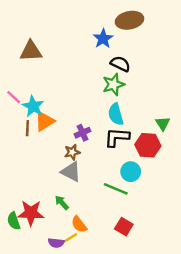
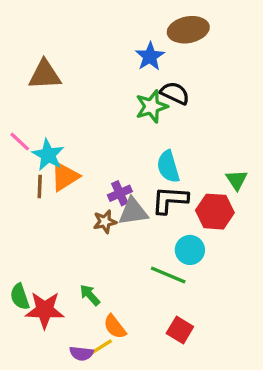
green star: (113, 84) -> (152, 106), moved
gray triangle: (71, 172) -> (133, 212), moved, turned -35
green semicircle: (14, 221) -> (20, 297), moved

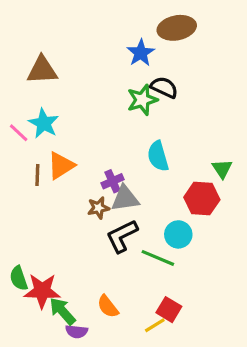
cyan star: (48, 155) -> (44, 123), moved
black L-shape: (170, 200) -> (122, 236), moved, turned -30
green arrow: (90, 295) -> (62, 311), moved, size x1.4
yellow line: (101, 347) -> (155, 325), moved

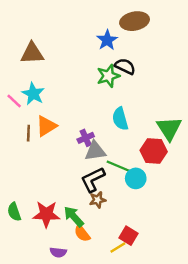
green triangle: (222, 169) -> (169, 128), size x1.6
brown star: (98, 208) -> (98, 200), moved
green line: (158, 258) -> (119, 166), moved
red star: (42, 291) -> (46, 214), moved
green arrow: (62, 311) -> (74, 217), moved

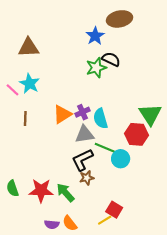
cyan semicircle: (120, 119) -> (100, 118), moved
orange triangle: (46, 126) -> (62, 114), moved
purple cross: (86, 138) -> (82, 112), moved
orange semicircle: (82, 233) -> (70, 223), moved

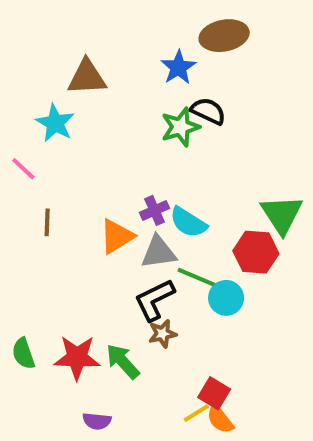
brown triangle: (28, 48) -> (87, 77), moved
cyan star: (29, 84) -> (55, 123), moved
orange triangle: (62, 114) -> (117, 236), moved
cyan semicircle: (100, 118) -> (188, 222), turned -42
orange semicircle: (70, 223) -> (220, 419), moved

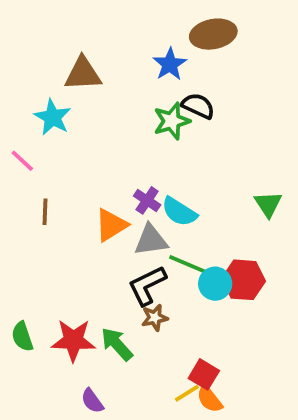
purple cross: (155, 210) -> (147, 200), turned -32
green triangle: (282, 214) -> (268, 204), size x0.7
red hexagon: (256, 252) -> (244, 280), moved
purple semicircle: (97, 421) -> (92, 401), turned 48

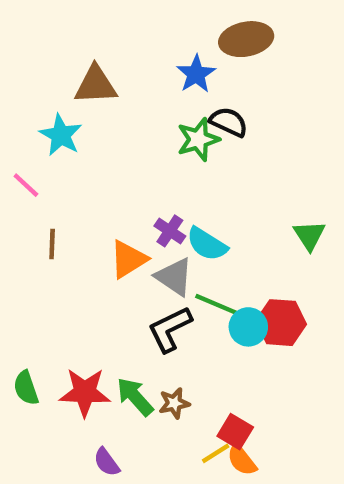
gray triangle: (151, 240) -> (174, 277), turned 42
brown star: (155, 318) -> (174, 403), moved

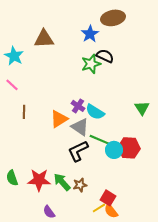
cyan star: (61, 135) -> (14, 56), moved

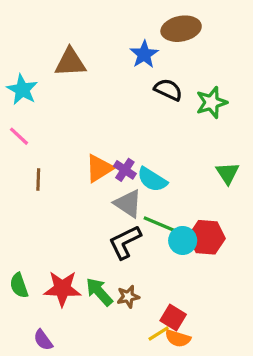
green star: (91, 64) -> (212, 102), moved
orange triangle: (59, 119) -> (99, 168), moved
orange semicircle: (111, 211) -> (178, 338), turned -35
purple semicircle: (49, 212) -> (43, 340), moved

